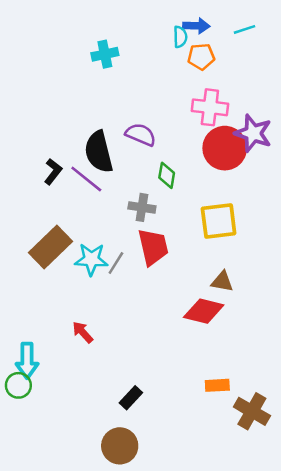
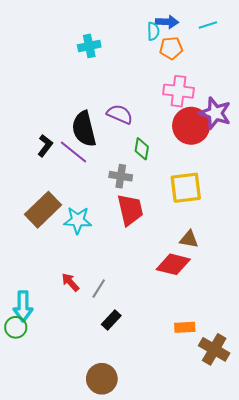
gray line: (116, 263) -> (99, 288), moved
black rectangle: (131, 398) -> (111, 320), moved

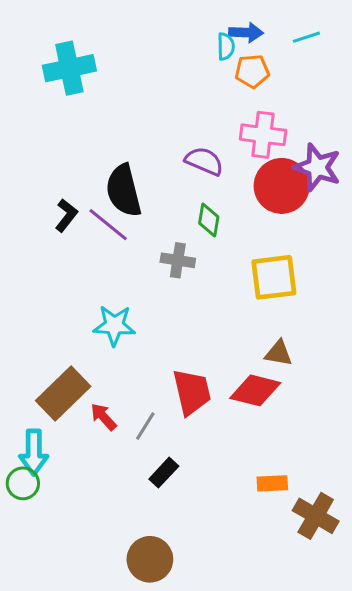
cyan cross: (89, 46) -> (69, 68), moved, size x1.5
purple semicircle: (120, 114) -> (204, 161), moved
brown rectangle: (43, 210) -> (63, 394), moved
red trapezoid: (130, 210) -> (192, 392), moved

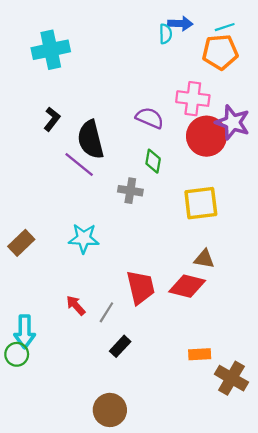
orange pentagon: (252, 71) -> (220, 52), moved, size x1.4
black L-shape: (66, 215) -> (52, 119), moved
brown rectangle: (63, 394) -> (21, 243), moved, size x0.7

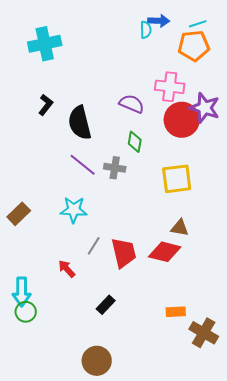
purple line: (79, 165) -> (83, 165), moved
gray line: (106, 312) -> (94, 246), moved
green circle: (17, 354) -> (26, 312), moved

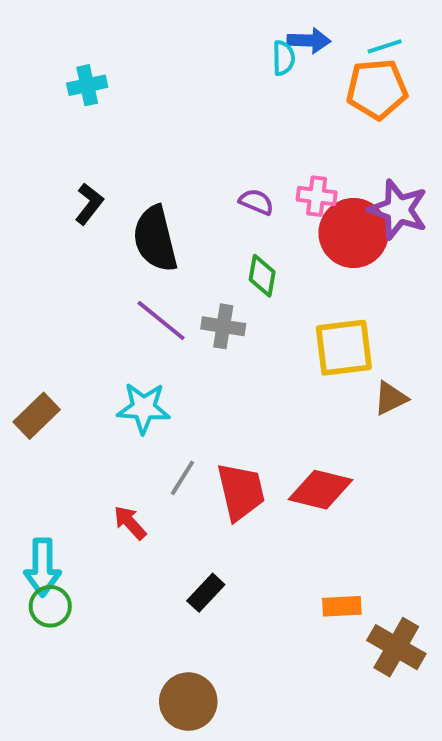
cyan cross: (45, 44) -> (87, 85), size x0.6
pink cross: (170, 87) -> (317, 196), moved, size x0.7
purple semicircle: (132, 104) -> (256, 202), size x0.7
brown triangle: (180, 228) -> (390, 398), moved, turned -36

